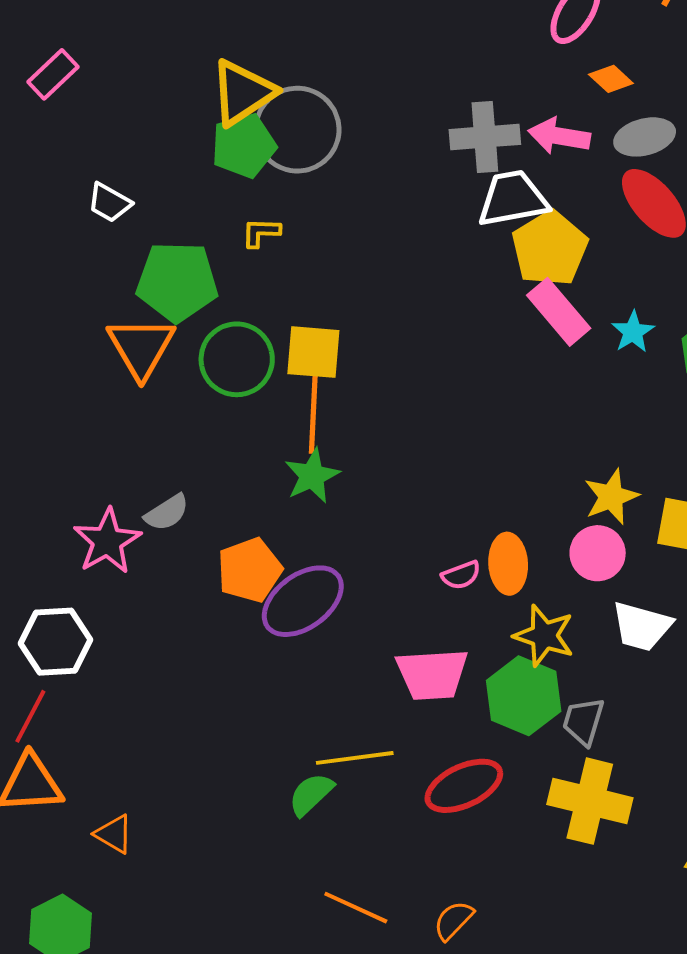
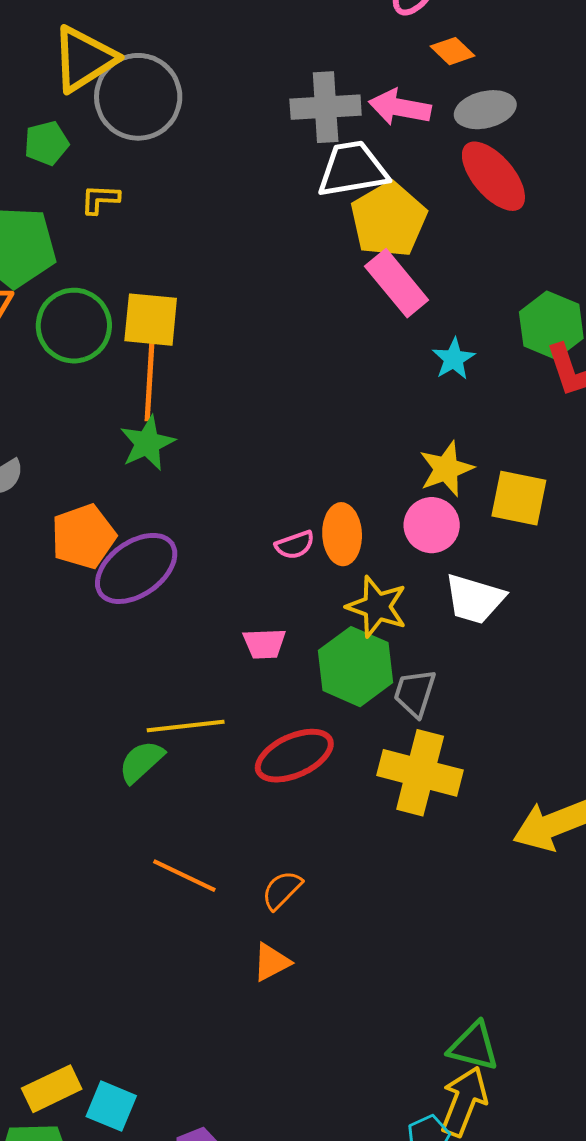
green pentagon: (244, 146) -> (46, 143), moved, size x0.7
cyan star: (633, 332) -> (454, 359), moved
pink trapezoid: (432, 674) -> (264, 644), size x0.6

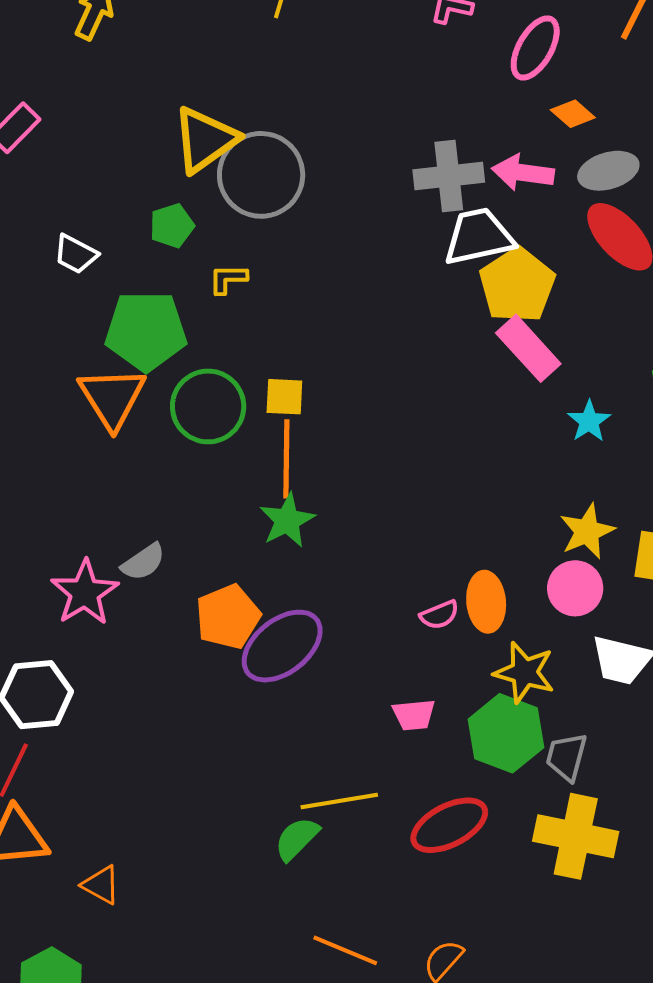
yellow square: (151, 320) -> (284, 397), size x0.7

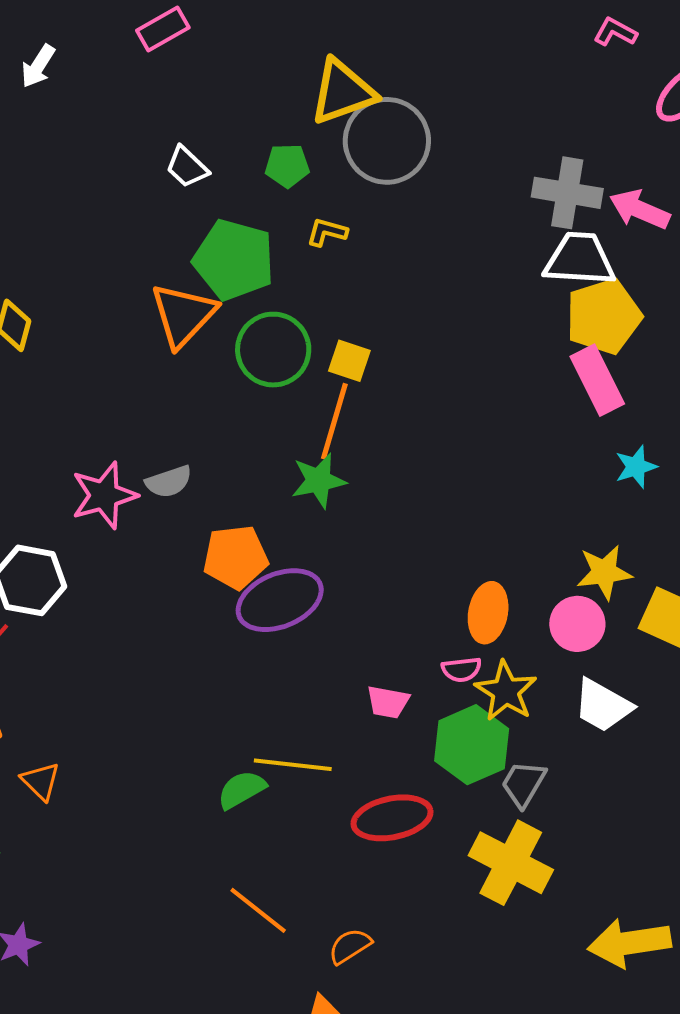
pink semicircle: (439, 615) -> (461, 669), moved

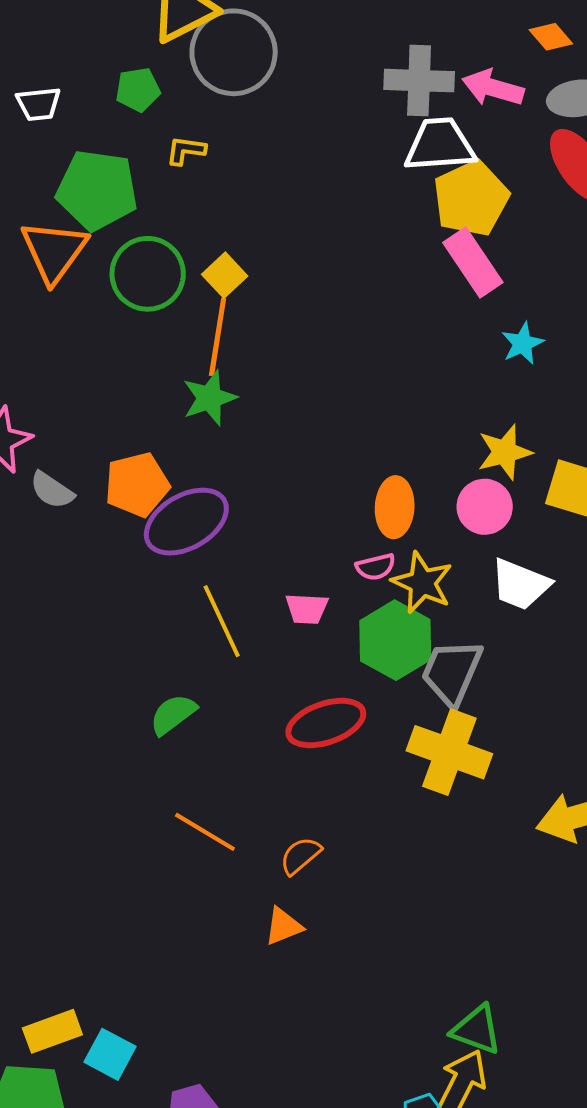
white trapezoid: (187, 167) -> (39, 104), turned -42
yellow square: (349, 361) -> (225, 275), turned 36
gray semicircle: (169, 482) -> (52, 490), moved, turned 60
yellow line: (293, 765) -> (222, 621), moved, turned 66
gray trapezoid: (523, 784) -> (452, 672), size x1.4

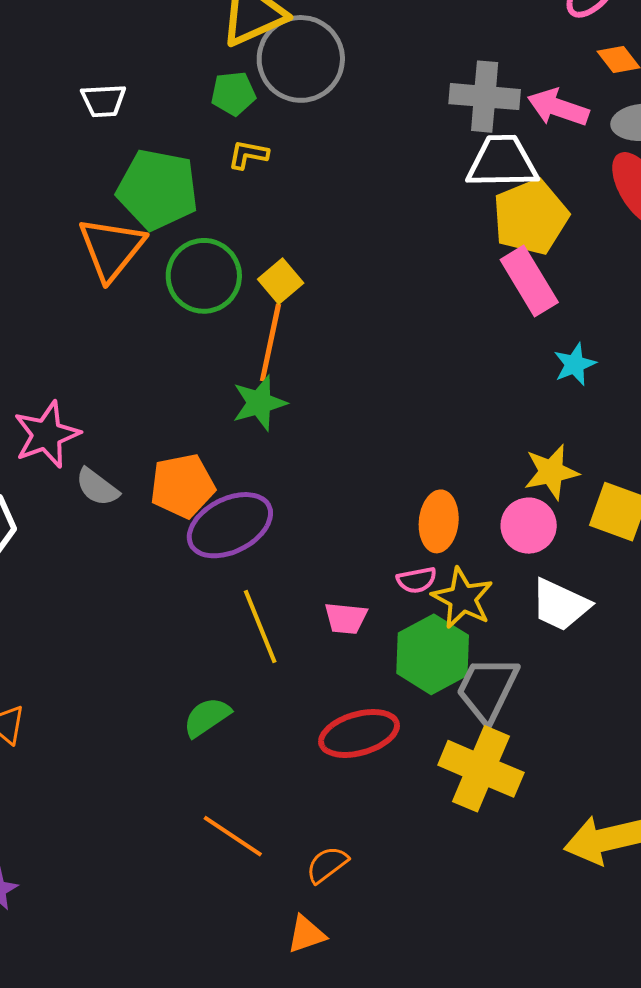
green pentagon: (138, 90) -> (233, 93), moved

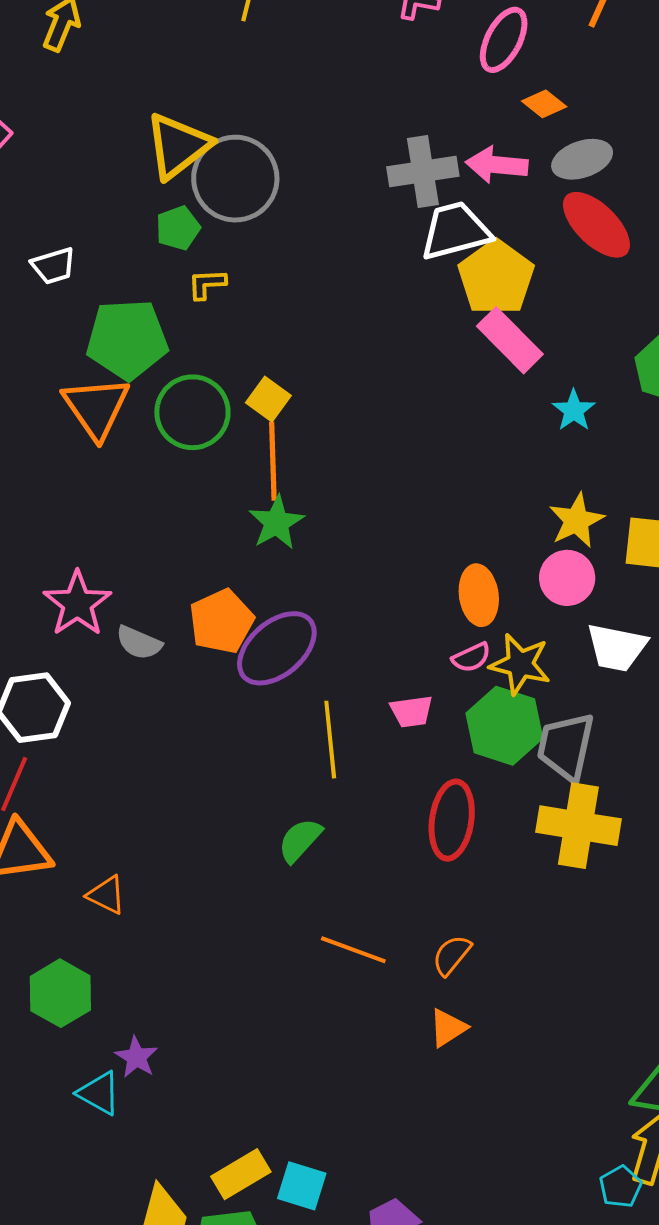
yellow line: (260, 626) -> (330, 740), turned 30
red ellipse: (359, 733) -> (452, 820), turned -52

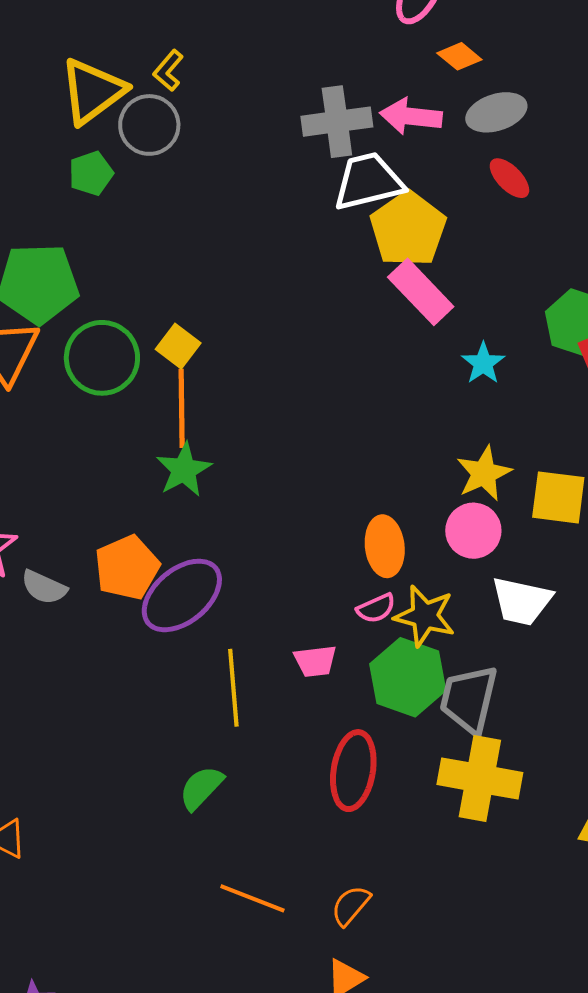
gray circle: (235, 179) -> (149, 125), size x0.7
red ellipse: (596, 225) -> (509, 178), size x0.6
yellow L-shape: (207, 284) -> (168, 70), moved, turned -48

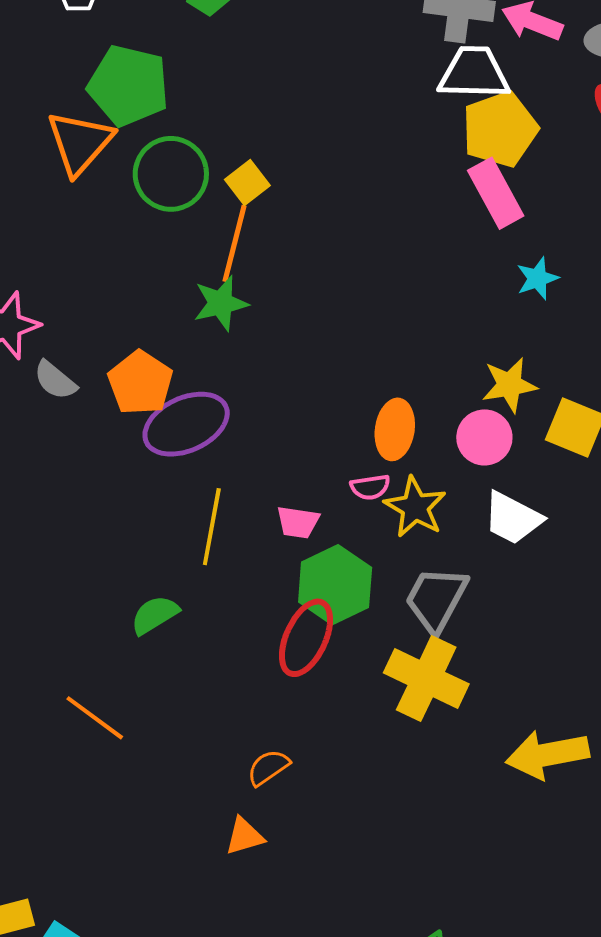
orange pentagon: (127, 567) -> (140, 383), turned -30
green hexagon: (408, 677) -> (335, 585), moved
orange line: (252, 898) -> (95, 718), moved

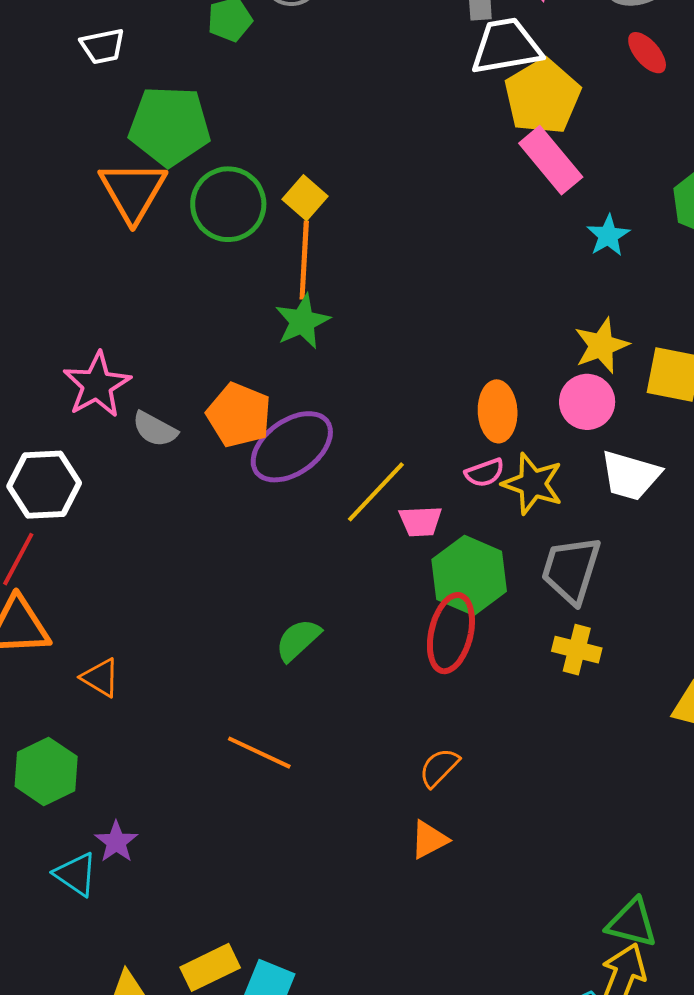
yellow line: (212, 527) -> (376, 492), moved, turned 44
yellow cross: (426, 678) -> (577, 650), size x0.6

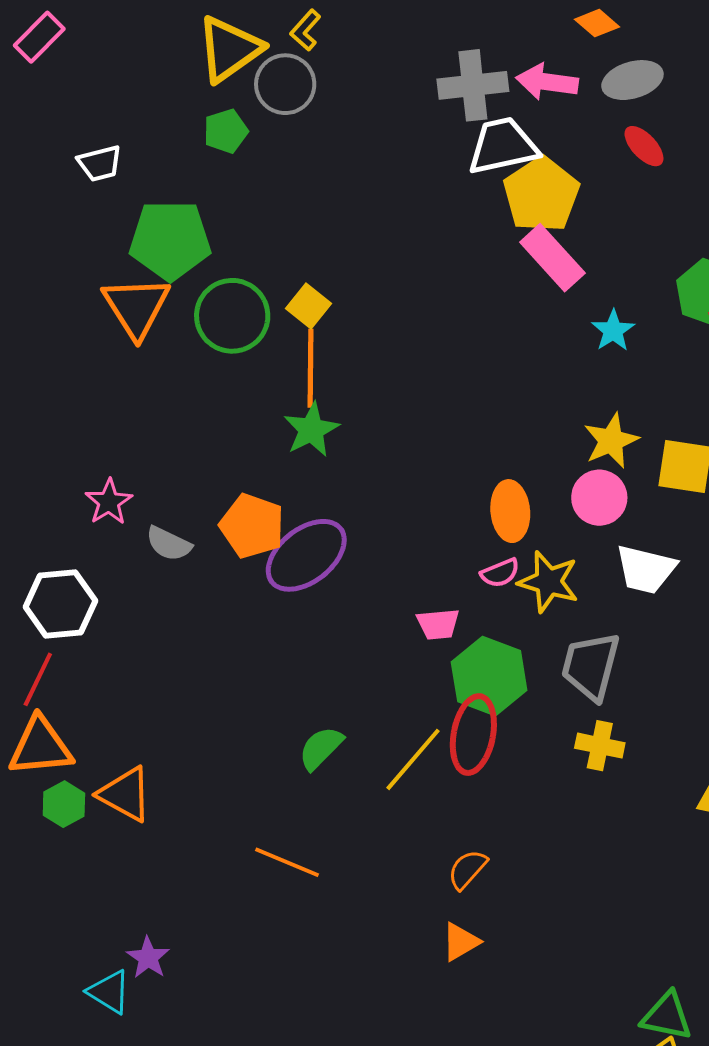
pink star: (97, 385) -> (109, 502), size x0.7
yellow line: (376, 492) -> (413, 759), moved
orange triangle: (100, 678) -> (125, 794), size x1.4
green hexagon: (46, 771) -> (64, 804), moved, size x0.7

